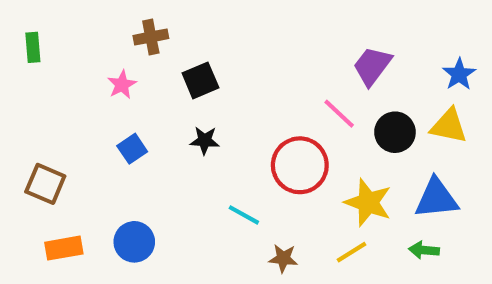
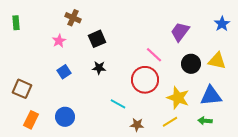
brown cross: (151, 37) -> (73, 18), turned 35
blue star: (459, 74) -> (222, 24), moved
pink line: (339, 114) -> (154, 55), moved
orange rectangle: (64, 248) -> (31, 120), turned -54

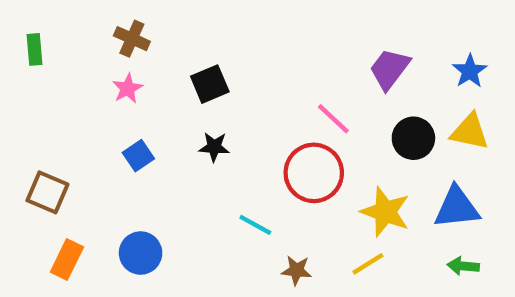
brown cross: (73, 18) -> (132, 39), moved
blue star: (222, 24) -> (470, 71), moved
green arrow: (205, 121) -> (463, 266), moved

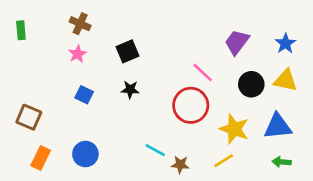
blue square: (138, 156) -> (84, 95), turned -30
cyan line: (255, 225) -> (155, 150), moved

